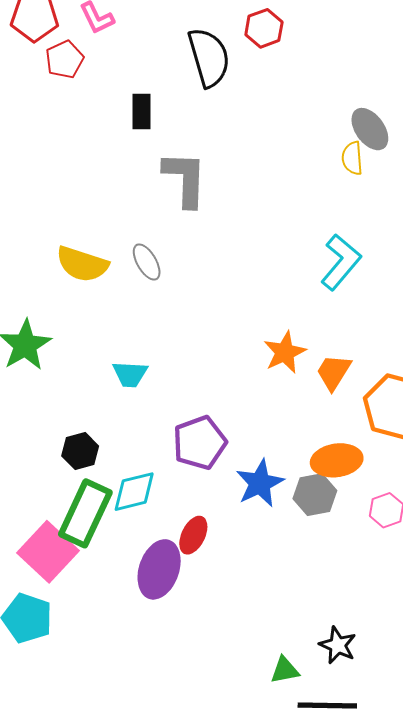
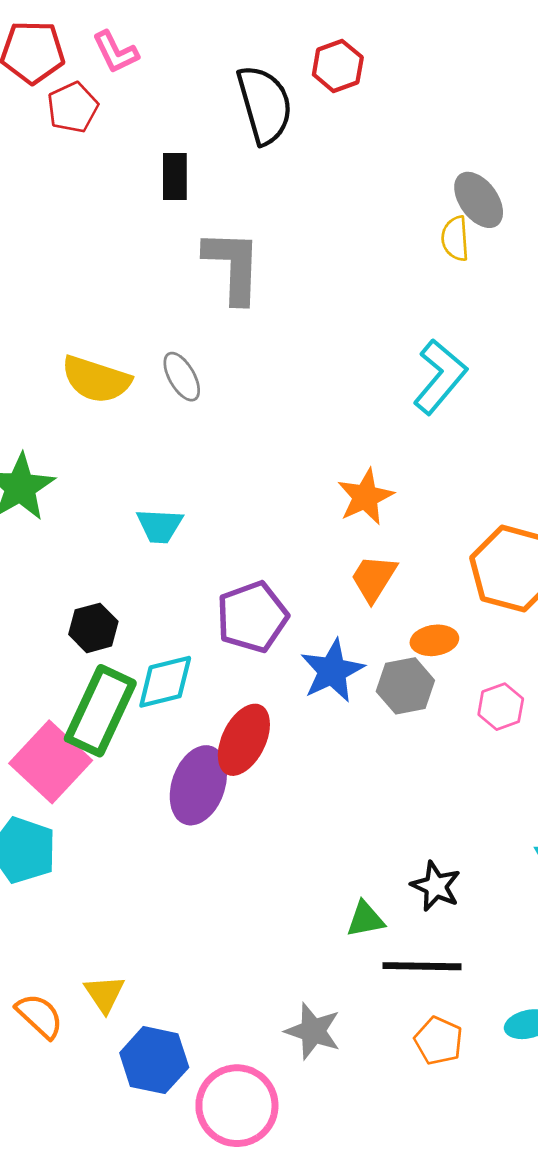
orange trapezoid: (334, 372) -> (374, 578), moved
orange ellipse: (337, 460) -> (434, 640), size x0.7
red ellipse: (193, 535) -> (244, 740), size x1.4

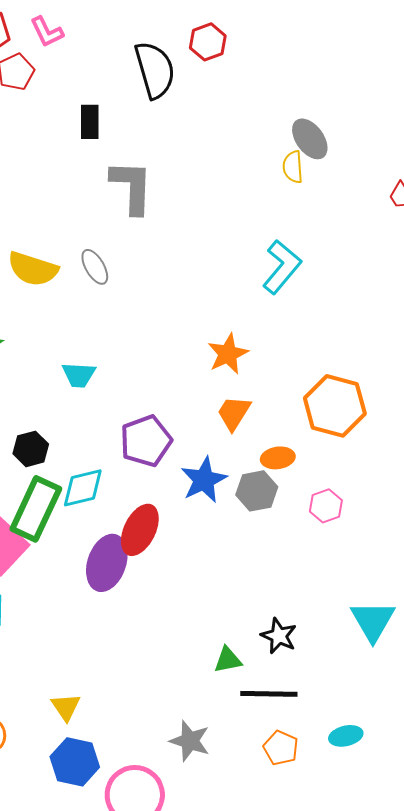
yellow triangle: (104, 994) -> (66, 707), moved

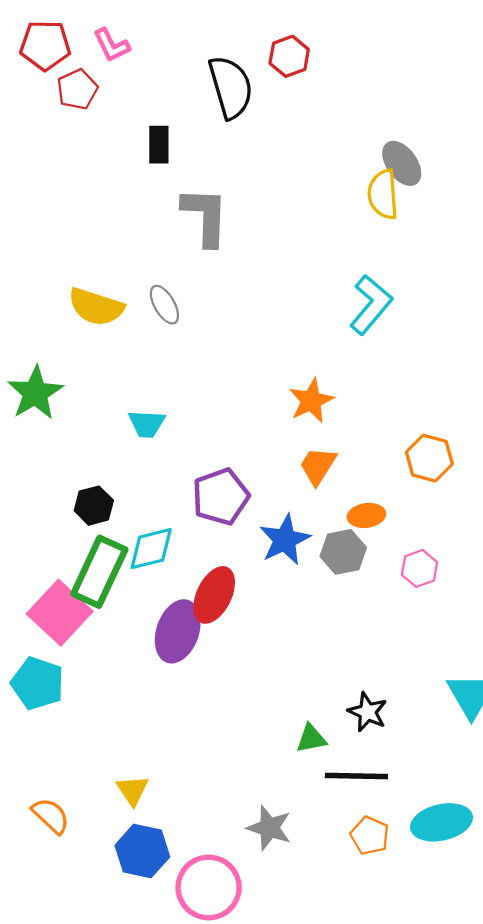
yellow semicircle: (293, 167) -> (383, 194), size x1.4
orange hexagon: (335, 406) -> (429, 458), size x0.7
cyan ellipse: (346, 736) -> (441, 822), size x1.6

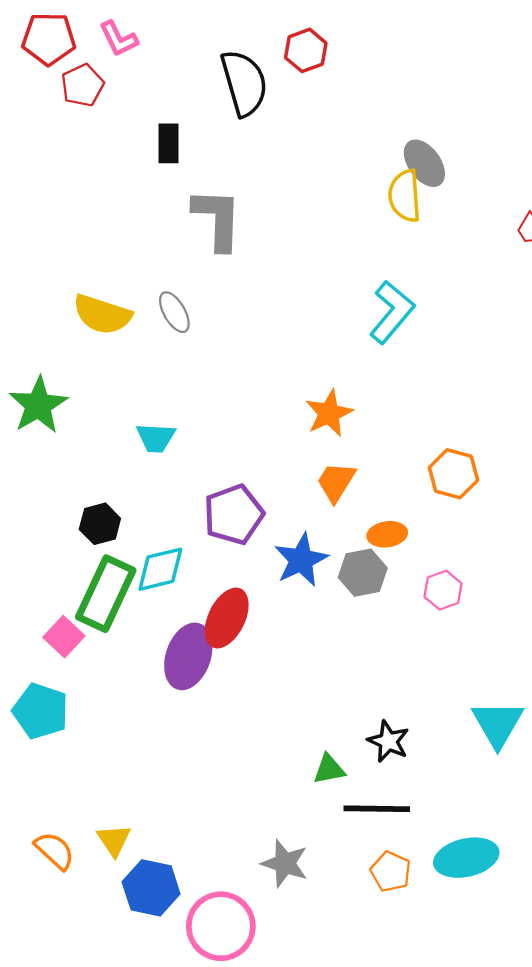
pink square: (60, 613) -> (64, 637), size x0.6
yellow triangle: (132, 790) -> (114, 840), moved

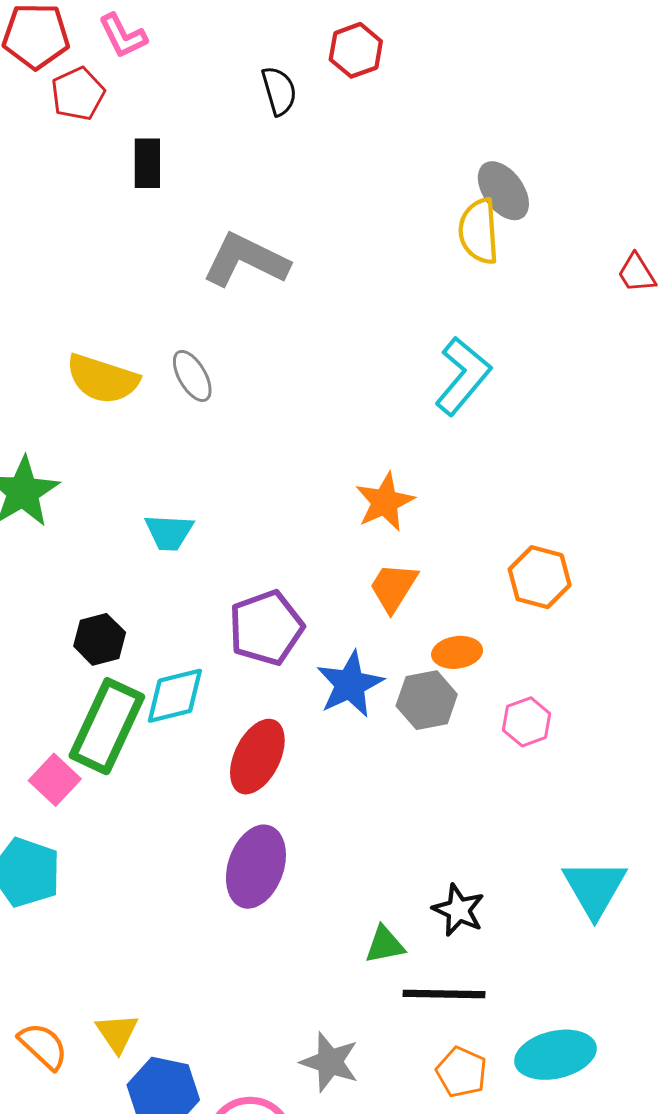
black semicircle: (244, 83) -> (279, 91), size x0.6
black rectangle: (169, 143) -> (147, 163), moved
gray L-shape: (217, 219) -> (246, 260), turned -66
purple ellipse: (188, 656) -> (256, 867), moved

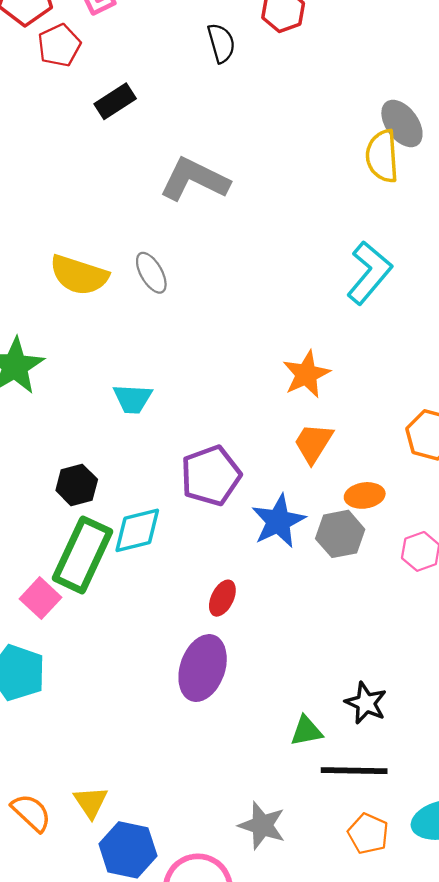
black rectangle: (147, 163) -> (115, 101), turned 57
red ellipse: (257, 757) -> (222, 598), moved, size x0.6

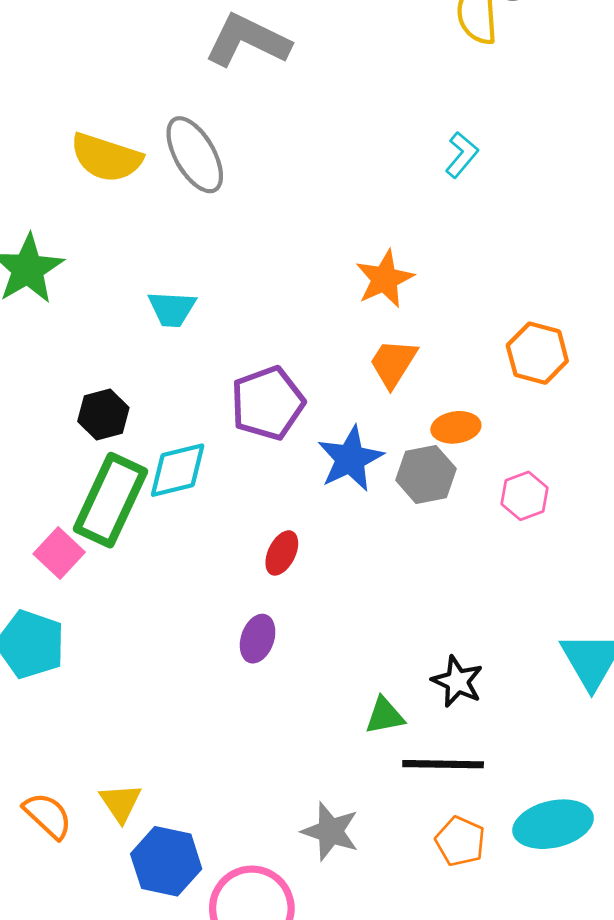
gray ellipse: (151, 273) -> (195, 155), size x1.5
cyan L-shape: (369, 273) -> (462, 155), size x0.6
purple ellipse: (203, 668) -> (258, 639), size x0.6

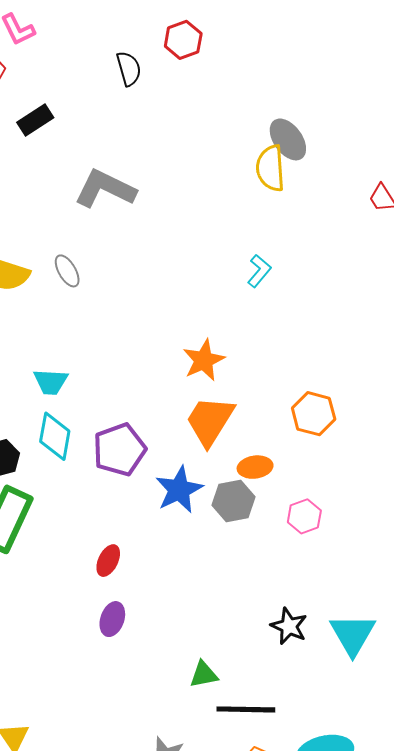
gray ellipse: (195, 155) -> (67, 271), size x0.6
orange trapezoid: (393, 363) -> (210, 421), size x1.4
cyan diamond: (178, 470) -> (55, 436), moved, turned -66
red ellipse: (282, 553) -> (108, 561), moved
black star: (457, 681) -> (289, 626), moved

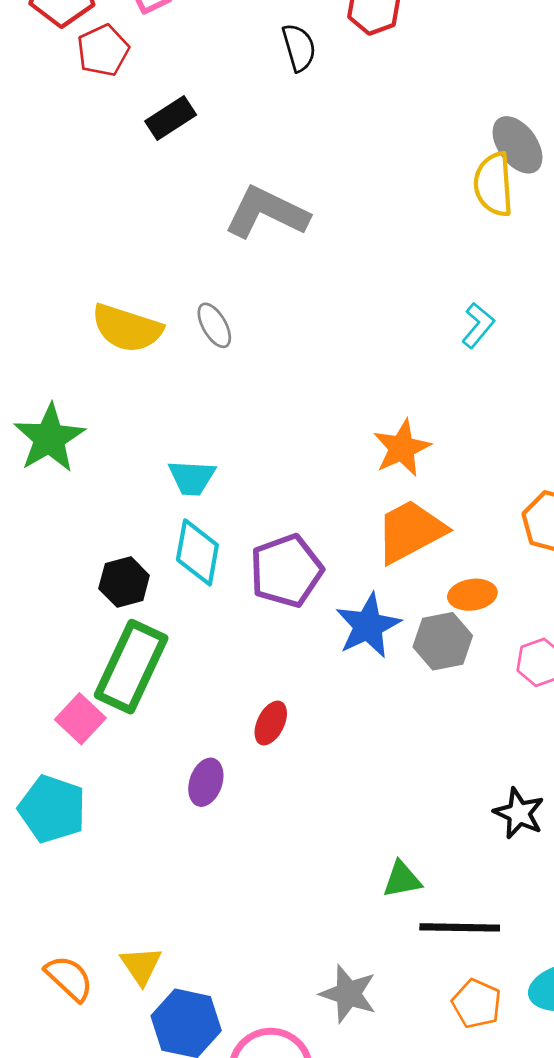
orange trapezoid: (210, 421) -> (410, 531), turned 30
purple ellipse: (112, 619) -> (206, 782), moved

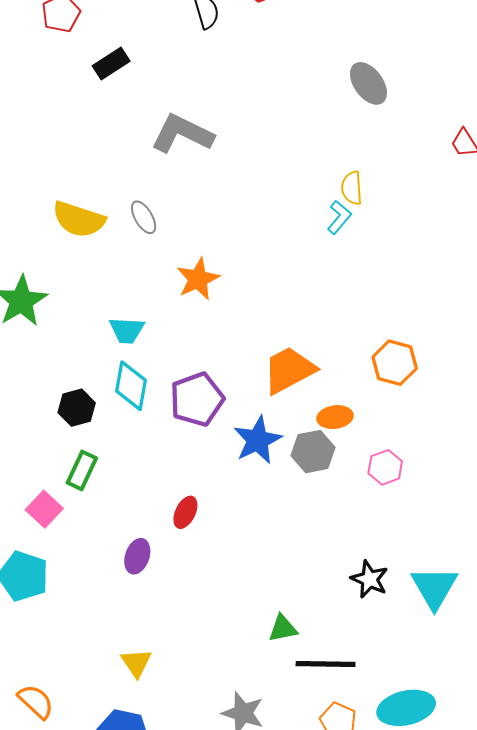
yellow semicircle: (494, 184) -> (352, 188), moved, size x0.7
orange star: (402, 448) -> (198, 279), moved
green rectangle: (131, 667) -> (82, 470), size x0.6
yellow triangle: (141, 966) -> (136, 663), moved

